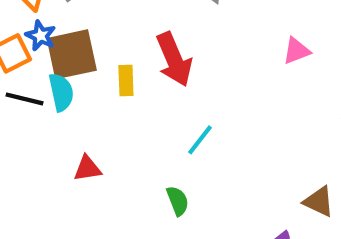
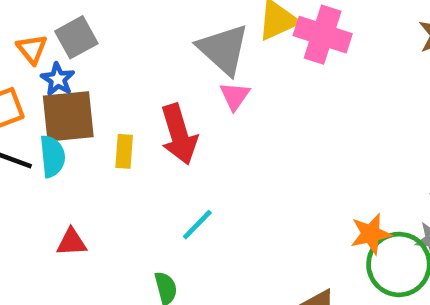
blue star: (41, 36) -> (58, 79), moved
pink triangle: (296, 51) -> (235, 96), moved, turned -40

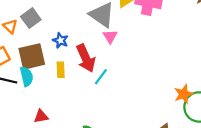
blue star: (58, 79) -> (60, 40), moved
cyan line: (197, 225) -> (101, 77), moved

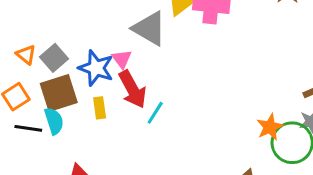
gray square: (31, 18) -> (54, 58), moved
pink triangle: (110, 36) -> (122, 59), moved
blue star: (60, 40) -> (96, 68), size x1.6

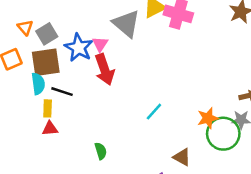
yellow rectangle: (100, 108) -> (48, 108), moved
cyan line: (155, 113) -> (154, 112), moved
black line: (28, 128) -> (62, 92), moved

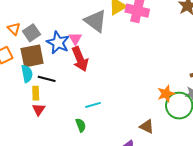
cyan line: (154, 112) -> (93, 105), moved, turned 35
red triangle: (50, 129) -> (39, 109), turned -48

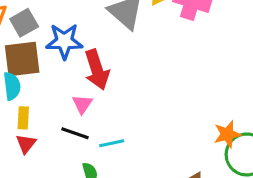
pink triangle: (75, 39) -> (82, 104), moved
blue star: (58, 43) -> (64, 41), turned -30
black line: (47, 79) -> (75, 133), moved

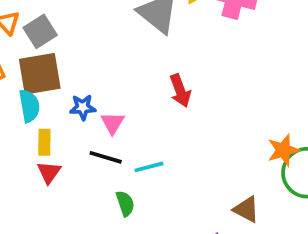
blue star: (64, 41) -> (83, 107), moved, size x0.6
red arrow: (97, 70) -> (180, 91), moved, size x0.7

